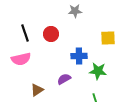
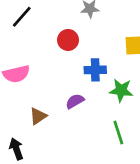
black line: (25, 33) -> (22, 17), moved, turned 60
red circle: (51, 34) -> (68, 40), moved

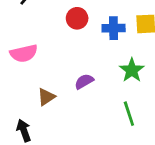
blue cross: (95, 70) -> (114, 28), moved
green star: (121, 90) -> (132, 70), turned 30

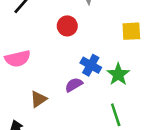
blue cross: (114, 28) -> (91, 65), moved, turned 30

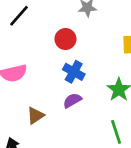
blue cross: (91, 65) -> (74, 72), moved

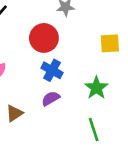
red circle: (65, 39) -> (44, 38), size x1.4

